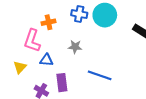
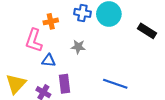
yellow triangle: (20, 67) -> (16, 84), moved, size x1.5
blue line: (100, 75) -> (115, 84), moved

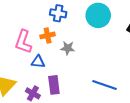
blue cross: (82, 13) -> (58, 13), moved
orange cross: (51, 21) -> (48, 35), moved

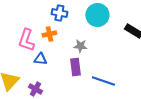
gray star: (68, 48) -> (80, 46), moved
purple rectangle: (54, 85) -> (75, 67), moved

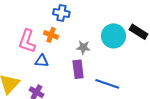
cyan circle: (97, 15) -> (114, 36), moved
orange cross: (49, 34) -> (51, 35), turned 32

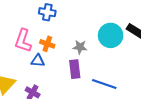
blue cross: (61, 13) -> (47, 12), moved
orange cross: (51, 35) -> (47, 44), moved

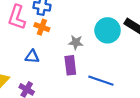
pink L-shape: (23, 41) -> (17, 17), moved
orange cross: (47, 44) -> (42, 27), moved

